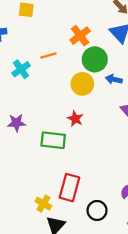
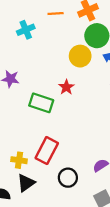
orange line: (48, 56) -> (56, 14), moved
yellow cross: (43, 204) -> (19, 160), turned -35

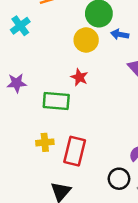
yellow cross: (19, 160) -> (45, 142), moved
black circle: (68, 178) -> (119, 179), moved

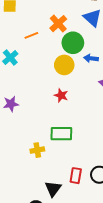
green rectangle: (56, 101) -> (61, 134), moved
red rectangle: (75, 151) -> (76, 176), moved, size x0.7

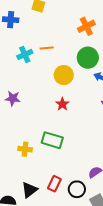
orange cross: (58, 24) -> (86, 26), moved
orange line: (31, 35) -> (47, 48), moved
yellow circle: (64, 65) -> (64, 75), moved

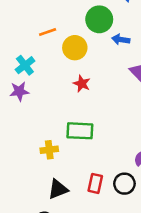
orange line: (47, 48) -> (48, 32), moved
cyan cross: (25, 54) -> (25, 65), moved
black triangle: (29, 190) -> (58, 189), moved, turned 30

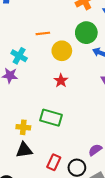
cyan cross: (25, 65) -> (19, 56), turned -35
black triangle: (58, 189) -> (24, 150), moved

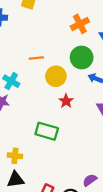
red star: (61, 81) -> (66, 101), moved
green rectangle: (51, 118) -> (47, 131), moved

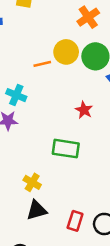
yellow circle: (56, 76) -> (66, 52), moved
yellow cross: (15, 156) -> (32, 182), turned 32

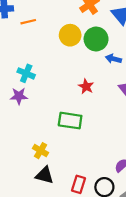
orange line: (42, 64) -> (28, 22), moved
black triangle: (37, 210) -> (45, 175), turned 30

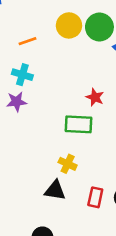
orange line: (28, 22) -> (27, 41), moved
red star: (86, 86) -> (95, 97), moved
yellow cross: (41, 151) -> (68, 164), moved

